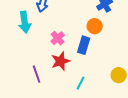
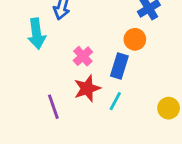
cyan line: (81, 83) -> (115, 101), moved

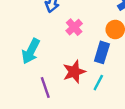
cyan arrow: (37, 34) -> (31, 51), moved, turned 35
pink cross: (83, 56) -> (74, 27), moved

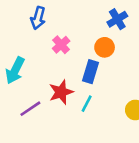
purple line: (45, 87) -> (30, 109), turned 75

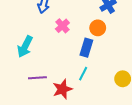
red star: (61, 92) -> (62, 89), moved
purple line: (30, 109) -> (37, 78), turned 30

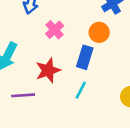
red star: (62, 89) -> (48, 70), moved

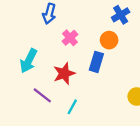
cyan line: (81, 90) -> (72, 107), moved
purple line: (23, 95) -> (42, 95), turned 42

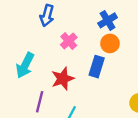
blue cross: (121, 15) -> (108, 20), moved
purple line: (42, 95) -> (40, 102), turned 66

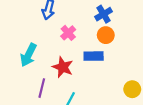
blue rectangle: (97, 67) -> (94, 56), turned 72
red star: (63, 79) -> (63, 67), turned -30

